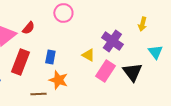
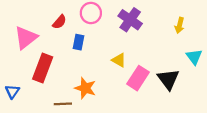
red semicircle: (28, 28) -> (59, 22), moved
purple cross: (112, 41) -> (130, 20), moved
blue rectangle: (50, 57) -> (79, 42), moved

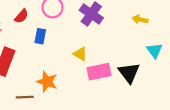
yellow arrow: (180, 25) -> (140, 20), turned 88
pink rectangle: (138, 78) -> (99, 72), turned 45

